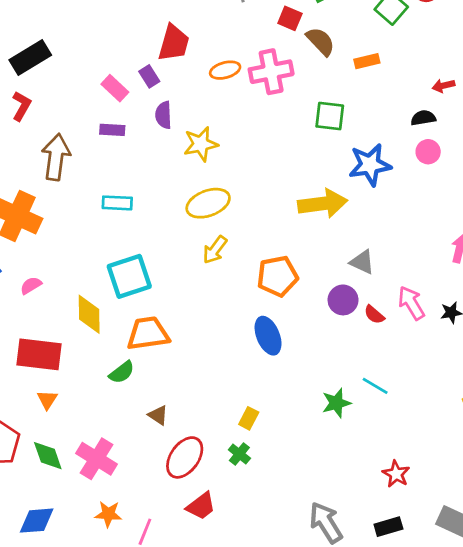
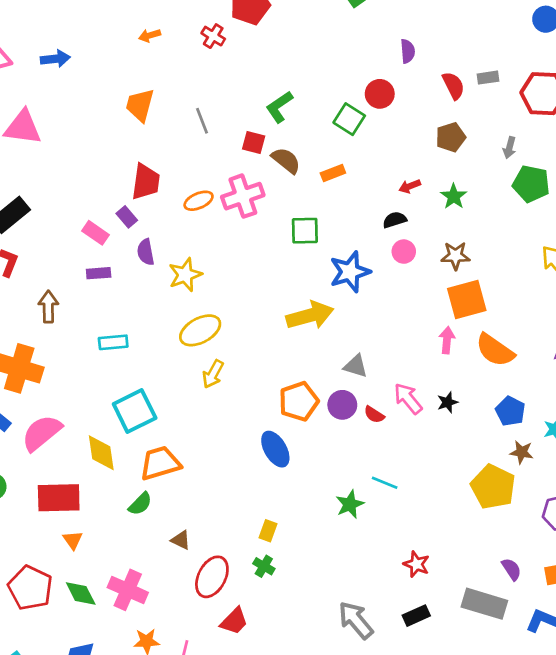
brown arrow: (56, 157) -> (48, 307), size x0.7
orange pentagon: (277, 276) -> (299, 401), moved
pink semicircle: (31, 285) -> (42, 433), size x2.0

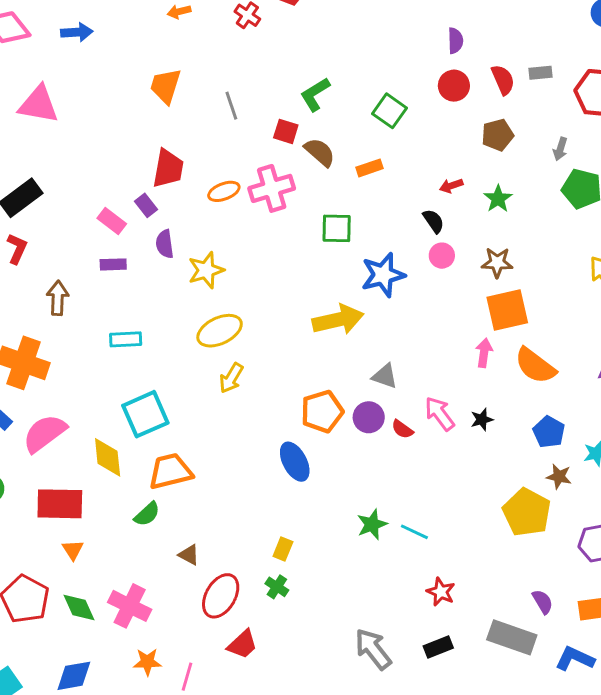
red circle: (380, 94) -> (454, 86), moved
black semicircle: (395, 220) -> (434, 221), turned 70
cyan line: (385, 483) -> (414, 532), moved

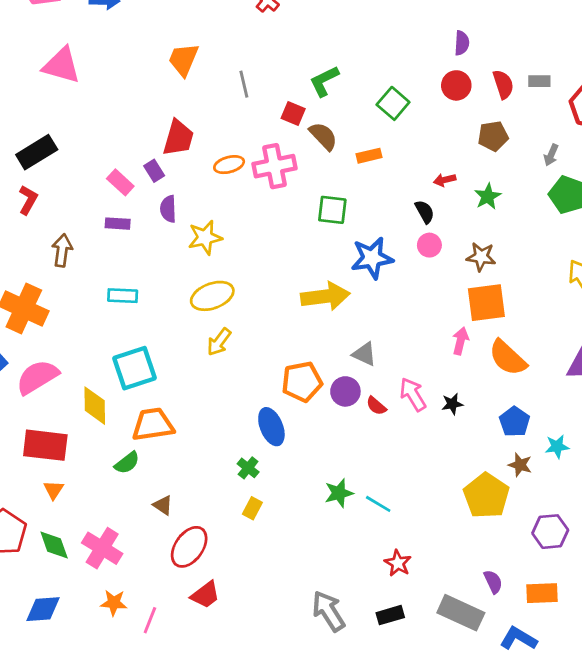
green cross: (277, 587) -> (248, 468), moved

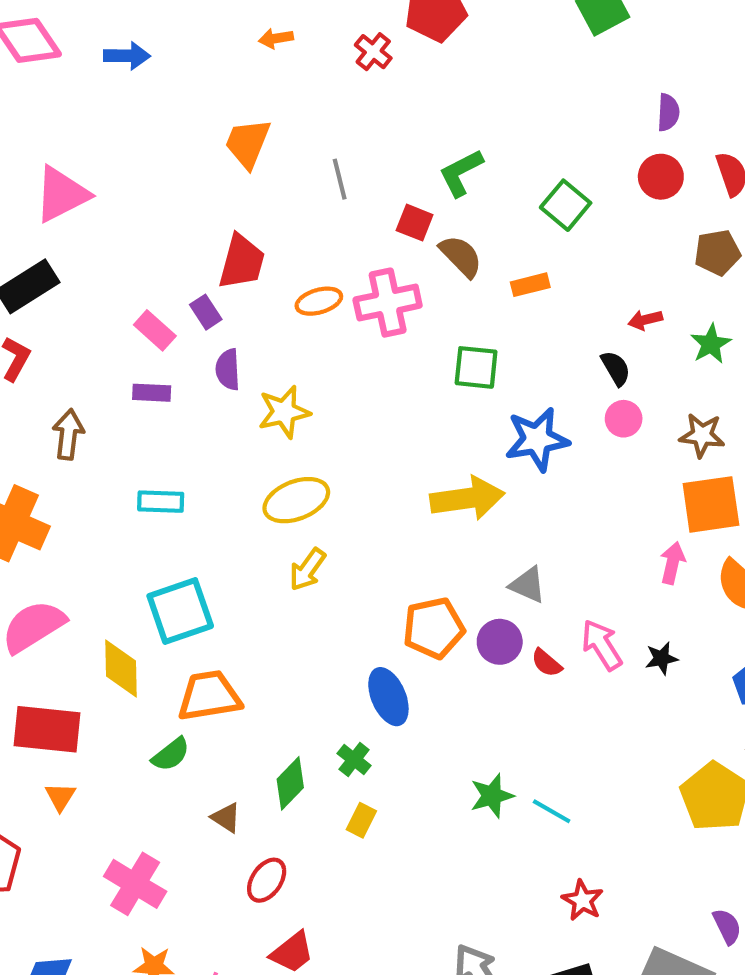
pink triangle: (62, 65) -> (62, 194), moved, turned -42
green diamond: (54, 545) -> (290, 783), moved, turned 64
red ellipse: (189, 547) -> (267, 880), size x0.7

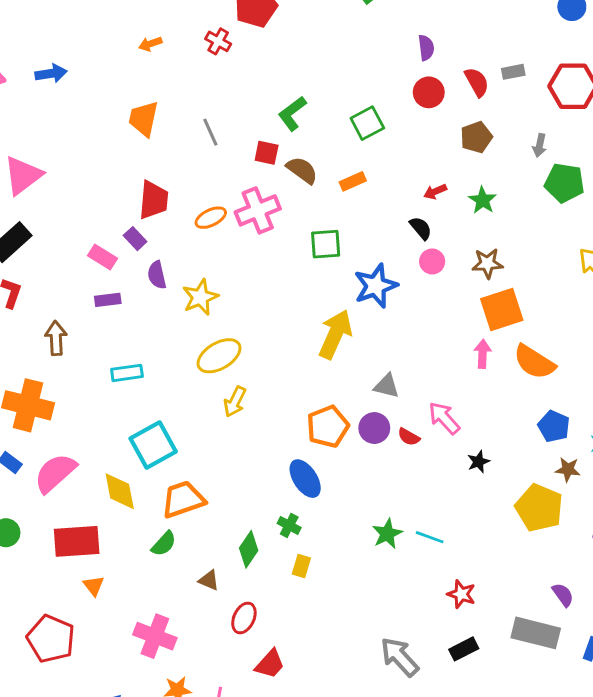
green square: (566, 205) -> (367, 123), turned 32
yellow arrow: (467, 498) -> (335, 334), turned -48
black star: (661, 658) -> (478, 462), moved

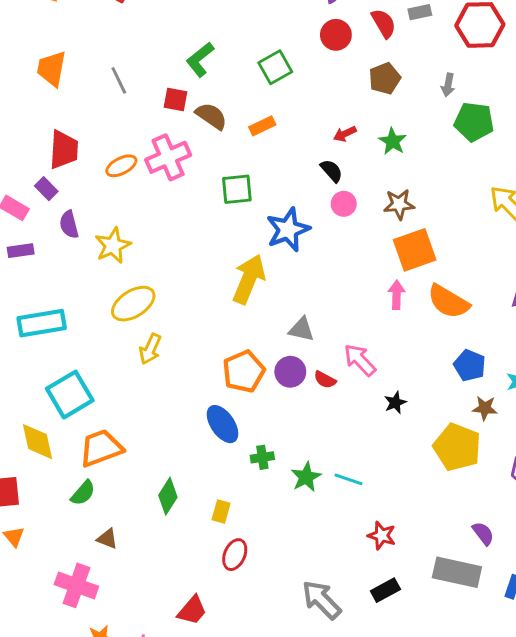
cyan rectangle: (127, 373) -> (42, 323), size x1.5
green cross: (289, 525) -> (262, 457), moved, turned -35
brown triangle: (209, 580) -> (107, 539), moved
red ellipse: (244, 618) -> (235, 555), moved

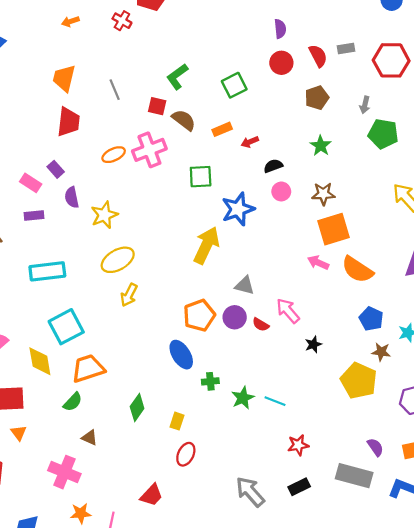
red arrow: (345, 134) -> (250, 142), moved
red trapezoid: (64, 150) -> (68, 122), moved
black semicircle: (331, 171) -> (273, 166), turned -72
pink arrow: (397, 295) -> (318, 263), turned -70
red star: (382, 536) -> (298, 445), turned -30

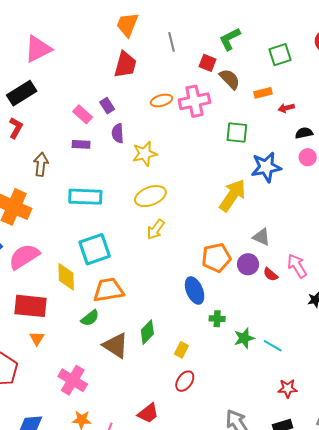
brown triangle: (90, 438) -> (116, 345), moved, size x1.8

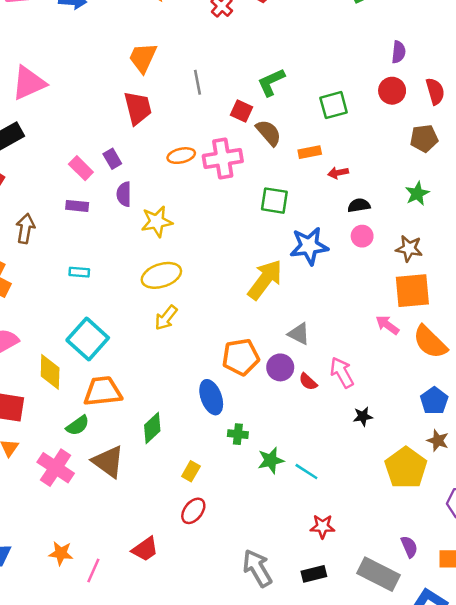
red trapezoid: (125, 65) -> (138, 108), turned -32
cyan rectangle: (85, 197) -> (79, 272), size x0.5
cyan square: (95, 249) -> (88, 339), turned -32
green diamond: (147, 332) -> (152, 428), moved
pink cross: (73, 380) -> (56, 468), moved

